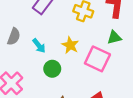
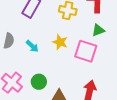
green circle: (52, 69) -> (39, 82), moved

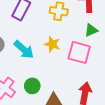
cyan arrow: (32, 46) -> (24, 50), size x1.5

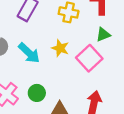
pink square: (79, 52) -> (89, 58), turned 30

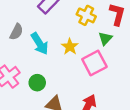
green triangle: (103, 34) -> (105, 39), moved, turned -40

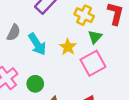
green triangle: (105, 39) -> (95, 37), moved

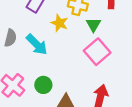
yellow star: (68, 47) -> (59, 23), moved

